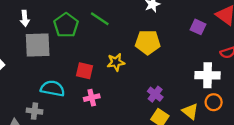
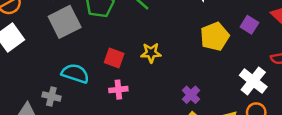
yellow pentagon: (148, 42) -> (215, 37), moved, turned -30
gray square: (38, 45) -> (65, 22), turned -32
white cross: (208, 75) -> (253, 81), turned 30

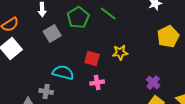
gray square: (65, 22) -> (52, 34), size x0.7

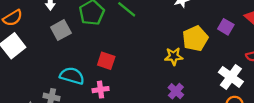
yellow star: (120, 53) -> (174, 56), moved
pink cross: (97, 83) -> (101, 90), moved

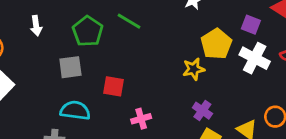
gray square: (61, 30) -> (70, 67), moved, turned 30
white cross: (231, 77) -> (255, 58), moved
pink cross: (101, 90) -> (141, 119), moved

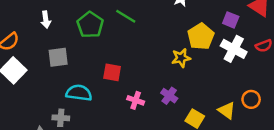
gray square: (70, 67) -> (58, 57), moved
purple cross: (202, 111) -> (169, 96), moved
pink cross: (141, 119) -> (136, 100), turned 35

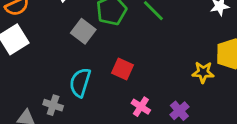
gray square: (58, 57) -> (83, 31), moved, turned 30
cyan semicircle: (79, 93) -> (80, 83), turned -95

